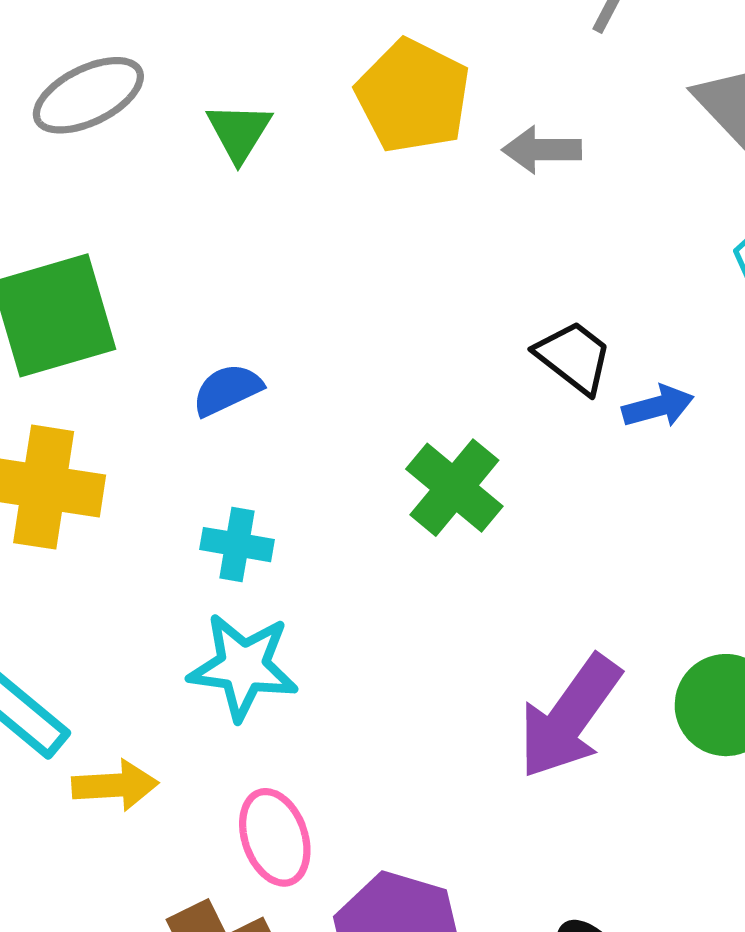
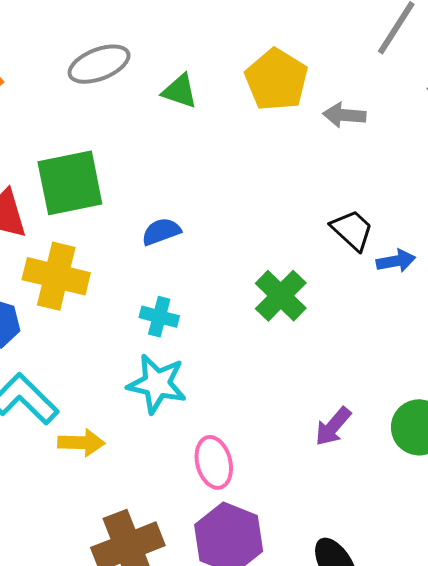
green triangle: (239, 132) -> (180, 91), turned -48
purple arrow: (569, 717) -> (333, 426), size x0.6
pink ellipse: (275, 837) -> (214, 462), moved

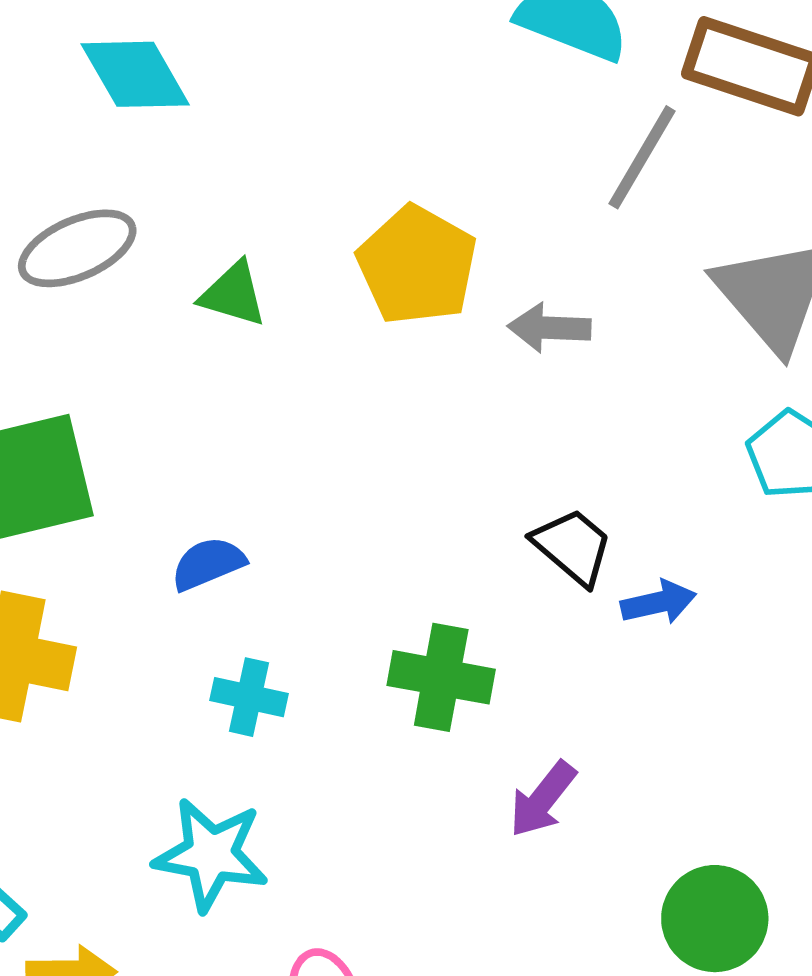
green cross: (281, 296) -> (441, 677), turned -32
cyan cross: (159, 317) -> (249, 697), moved
purple arrow: (333, 426) -> (543, 799), moved

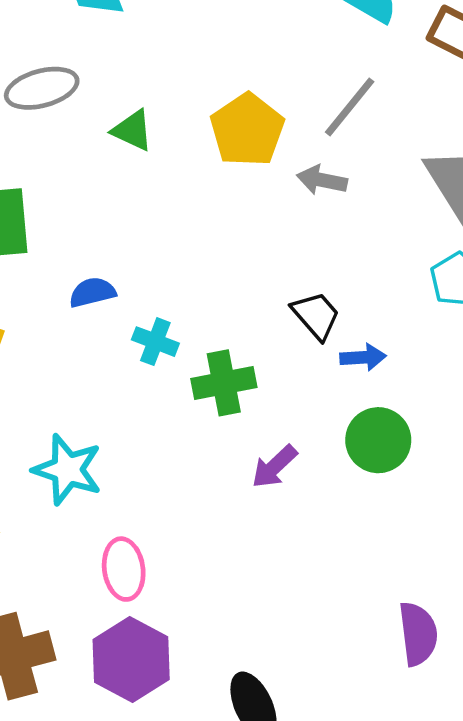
gray line: (642, 157) -> (350, 107), moved
green cross: (441, 677) -> (224, 383), turned -30
cyan cross: (249, 697) -> (155, 342), moved
green circle: (715, 919) -> (378, 440), moved

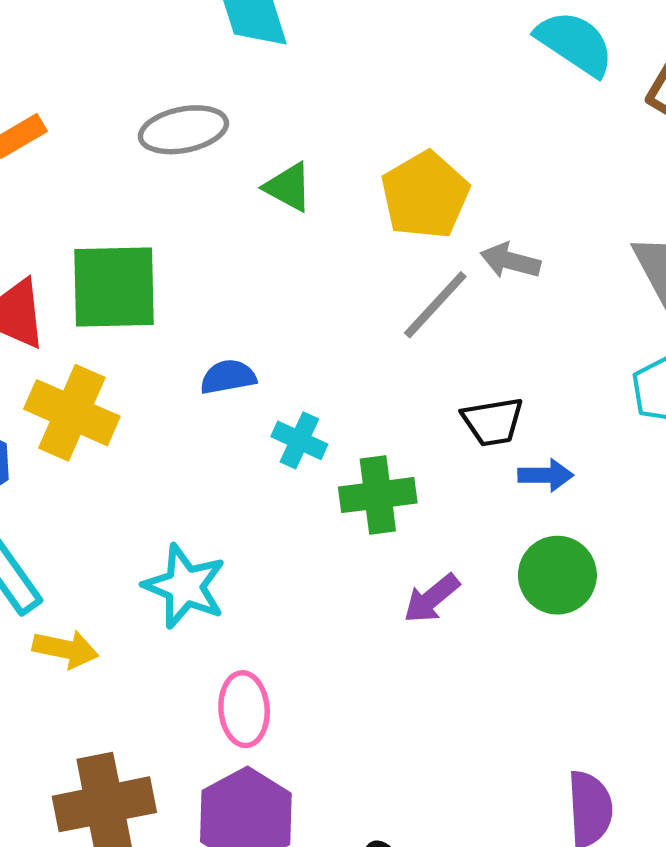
gray line: (350, 107) -> (435, 305), moved
black trapezoid: (316, 315) -> (493, 422), turned 118

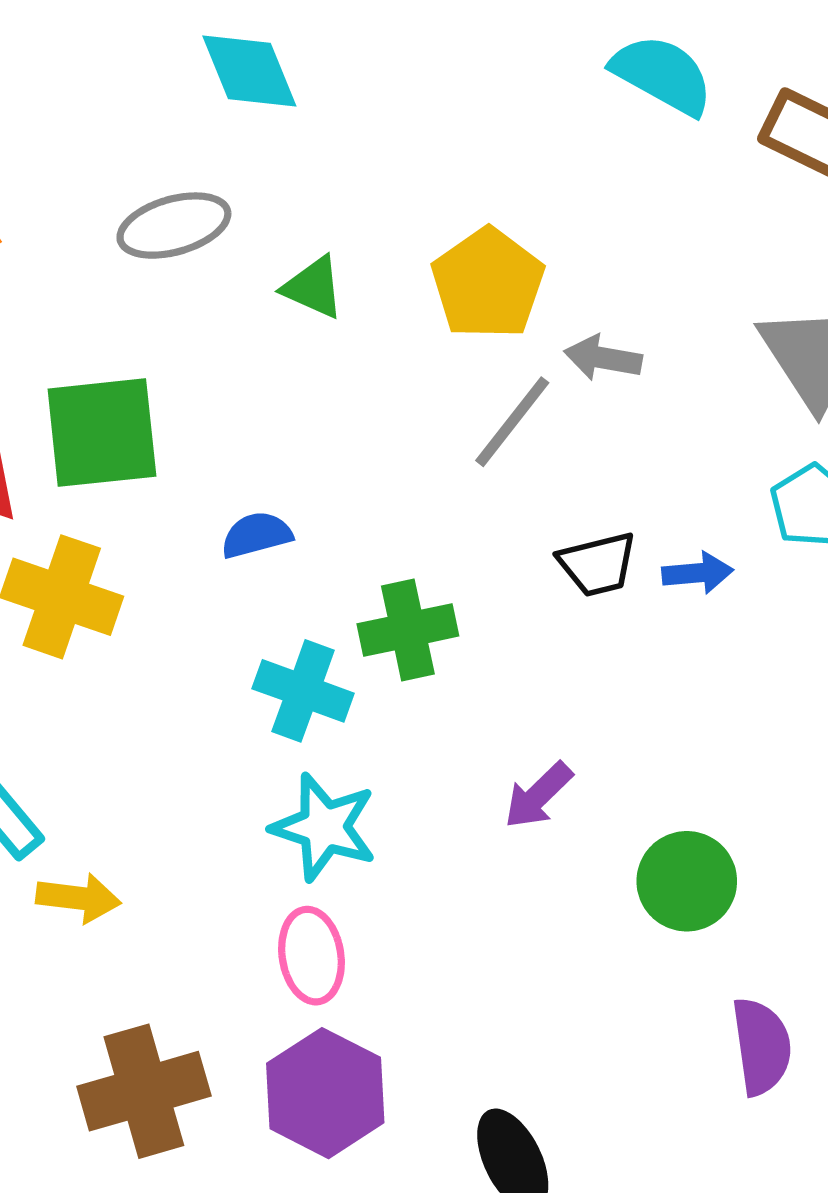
cyan cross: (299, 440) -> (303, 691), moved, size x1.4
blue arrow: (546, 475) -> (698, 573), moved
green cross: (378, 495) -> (408, 630), moved
green circle: (557, 575) -> (687, 881), moved
cyan star: (185, 586) -> (324, 827), moved

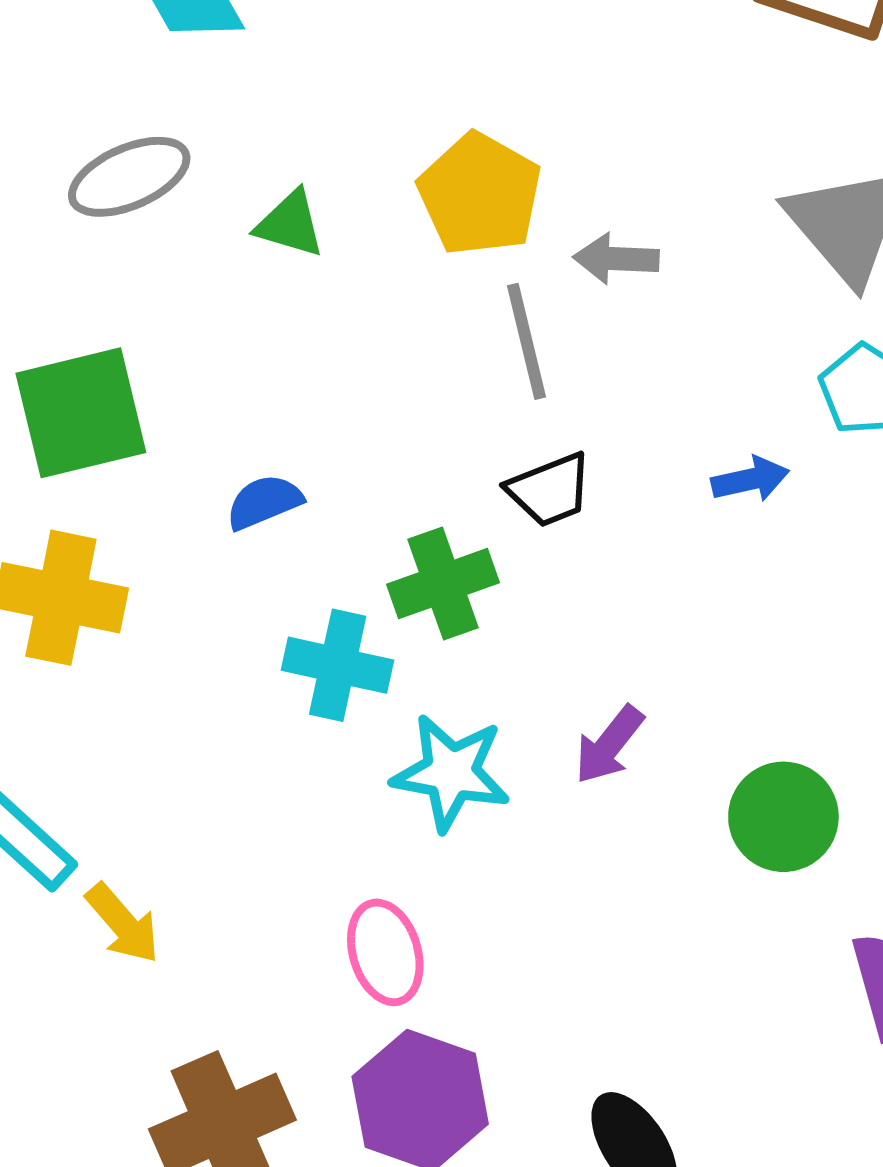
gray line: (512, 422) -> (526, 341), turned -44
black trapezoid: (598, 564) -> (550, 490), moved
cyan star: (324, 827) -> (451, 773), moved
yellow arrow: (78, 898) -> (123, 923), turned 50

